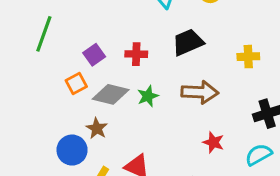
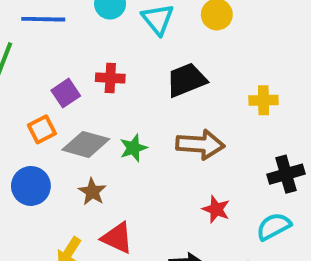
red cross: (136, 54) -> (110, 78), moved
brown star: (97, 128) -> (92, 192), moved
blue circle: (72, 150) -> (31, 186), moved

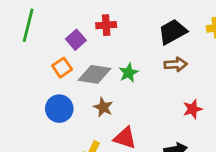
black trapezoid: (186, 80) -> (173, 32), moved
brown arrow: (200, 144) -> (176, 64), size x0.7
red star: (216, 209) -> (193, 109), turned -30

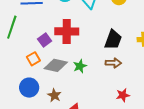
red cross: (106, 25) -> (67, 31), size x1.6
black trapezoid: (173, 32) -> (113, 40), turned 135
brown star: (103, 107) -> (54, 95), moved

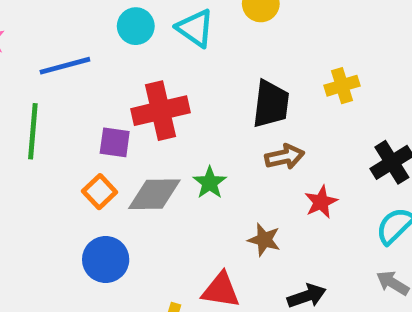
purple square: (45, 40) -> (115, 142), turned -32
brown star: (54, 95) -> (264, 240), moved
red star: (123, 95) -> (321, 202), moved

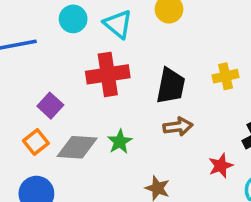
red cross: (160, 111) -> (108, 74), moved
purple square: (115, 142) -> (50, 106), turned 30
red star: (321, 202) -> (221, 166), moved

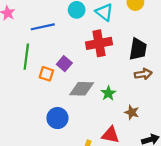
orange square: (36, 142) -> (46, 74), moved, turned -32
green star: (120, 142) -> (108, 93), moved

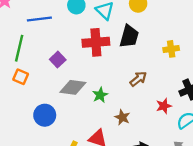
black trapezoid: (138, 49) -> (129, 36), moved
orange square: (46, 74) -> (21, 77), moved
brown arrow: (143, 74) -> (138, 79), turned -35

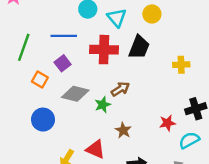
blue line: (39, 19) -> (64, 36), moved
orange square: (21, 77) -> (40, 79), moved
brown arrow: (138, 79) -> (120, 89), moved

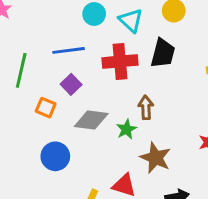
brown arrow: (120, 89) -> (146, 108), turned -54
brown star: (123, 130) -> (155, 158), size x1.5

